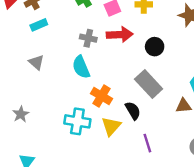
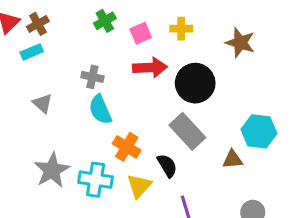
cyan rectangle: (39, 25) -> (32, 52), moved
gray cross: (88, 38) -> (92, 77), moved
black circle: (155, 47) -> (195, 83), size x1.6
gray star: (21, 114) -> (52, 170), moved, size x1.6

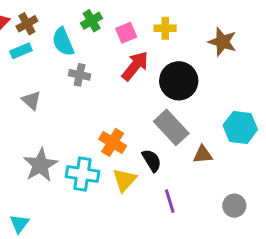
red arrow: (150, 68) -> (135, 66), turned -48
cyan semicircle: (100, 110) -> (63, 42), moved
brown triangle: (233, 159) -> (203, 154), moved

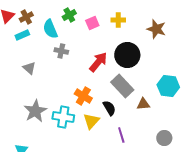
red arrow: (135, 66) -> (98, 62), moved

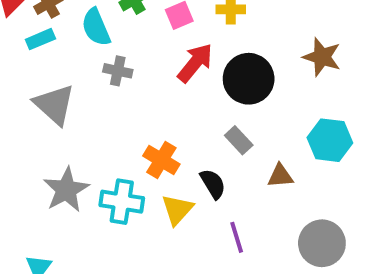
brown star: (156, 29) -> (322, 57), moved
red arrow: (98, 62) -> (195, 63), moved
gray triangle: (29, 68) -> (54, 105), size x1.6
gray rectangle: (122, 86) -> (239, 140), size x0.6
gray circle: (164, 138) -> (322, 243), size x1.5

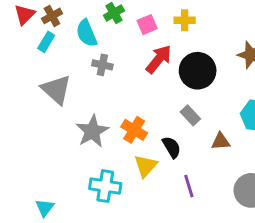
cyan rectangle: (40, 39) -> (46, 42), turned -36
gray star: (66, 190) -> (92, 131), moved
cyan cross: (122, 202) -> (105, 186), moved

